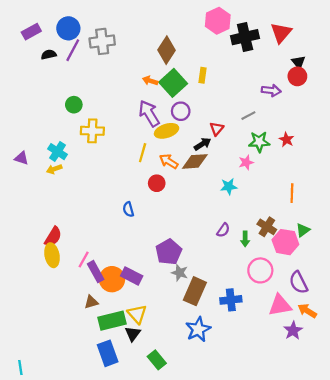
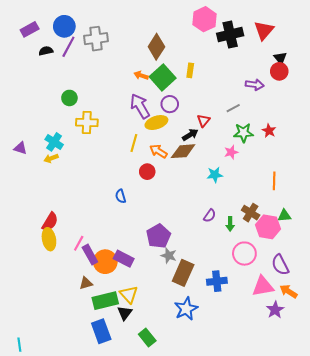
green triangle: (303, 230) -> (284, 216), turned 32

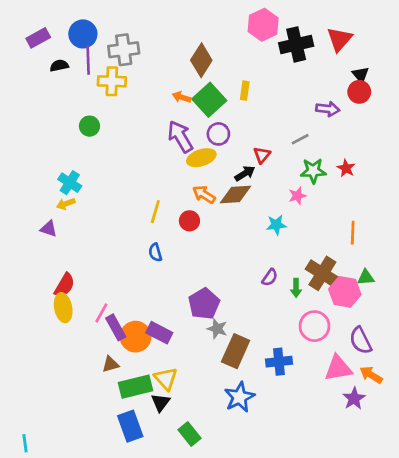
purple line: (68, 47) -> (88, 60), turned -30
yellow cross: (87, 123) -> (112, 81), moved
yellow line: (134, 143) -> (155, 212), moved
purple triangle: (20, 148) -> (49, 229), moved
brown cross: (251, 213) -> (322, 273), size x1.4

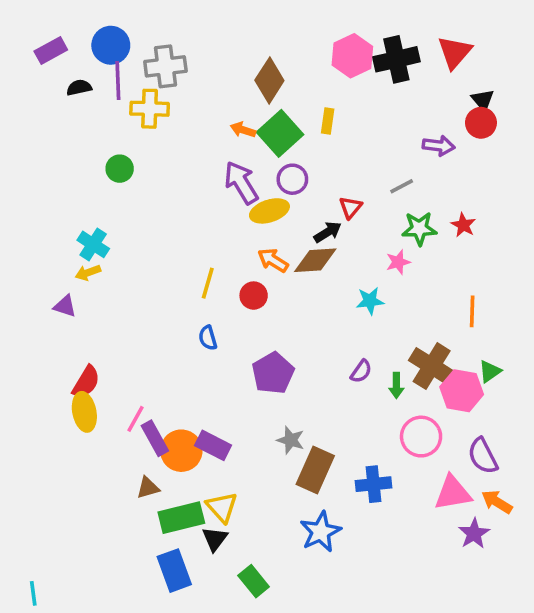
pink hexagon: (263, 25) -> (352, 56), moved
green triangle: (366, 277) -> (490, 371), turned -30
purple pentagon: (204, 304) -> (273, 373), moved

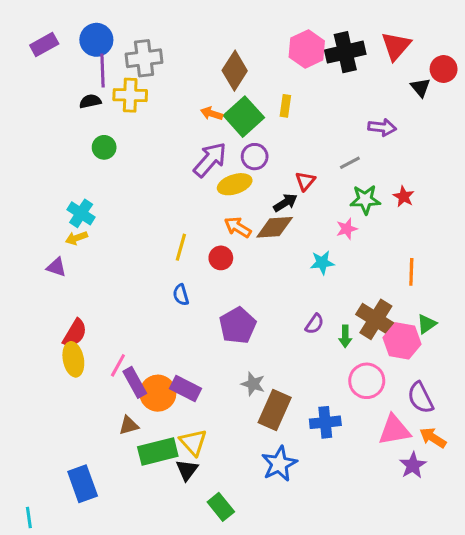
black semicircle: (79, 88) -> (90, 101), moved
red circle: (481, 123) -> (444, 69), moved
purple arrow: (241, 183) -> (210, 160), turned 72
blue rectangle: (174, 571) -> (83, 484), moved

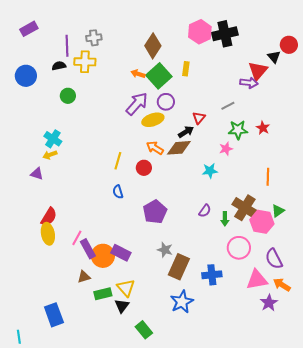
blue circle: (96, 40) -> (26, 76), moved
red triangle: (396, 46) -> (258, 71), moved
gray cross: (144, 58) -> (94, 38), size x0.7
green rectangle: (158, 451) -> (103, 294), size x0.7

